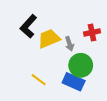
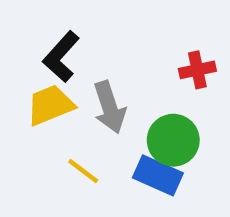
yellow trapezoid: (49, 39) -> (50, 105), moved
gray arrow: (69, 44) -> (110, 107), moved, size x1.6

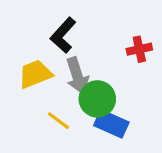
black L-shape: (61, 57) -> (63, 35), moved
green circle: (173, 140) -> (97, 99), moved

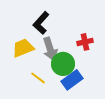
red cross: (139, 49) -> (85, 42), moved
blue rectangle: (111, 124) -> (72, 80), turned -60

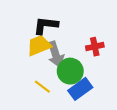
black L-shape: (41, 23) -> (46, 25), turned 55
yellow trapezoid: (23, 48) -> (39, 45), moved

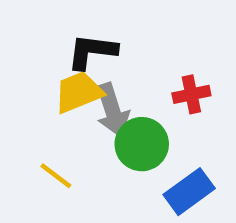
yellow line: (42, 87) -> (56, 176), moved
blue rectangle: (80, 89) -> (189, 192), moved

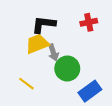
red cross: (191, 94) -> (89, 22), moved
gray arrow: (112, 110) -> (53, 52), size x0.7

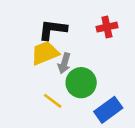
gray arrow: (53, 52) -> (64, 63), turned 35
yellow line: (26, 84) -> (53, 101), moved

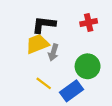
green circle: (81, 83) -> (88, 66), moved
blue rectangle: (108, 110) -> (72, 91), moved

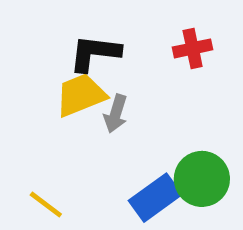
green circle: (88, 66) -> (202, 179), moved
yellow line: (44, 83) -> (46, 205), moved

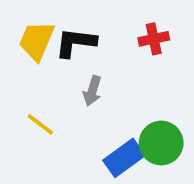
yellow trapezoid: (81, 95) -> (37, 41), moved, turned -45
yellow line: (46, 205) -> (40, 124), moved

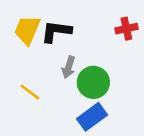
red cross: (154, 39) -> (126, 29), moved
green circle: (161, 143) -> (93, 82), moved

